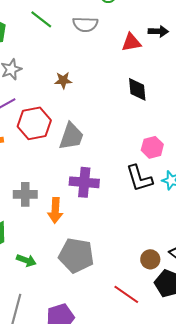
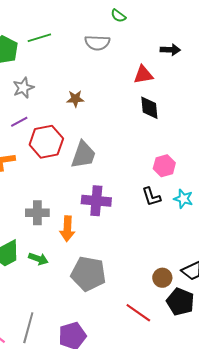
green line: (41, 19) -> (39, 38), moved, turned -55
red triangle: (131, 42) -> (143, 75), moved
black L-shape: (139, 178) -> (151, 197), size x0.7
green arrow: (26, 260) -> (38, 259), moved

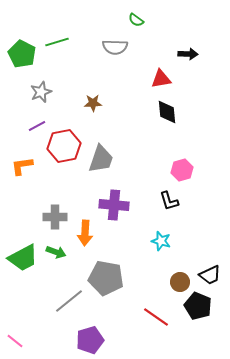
cyan star: (183, 199) -> (161, 241), moved
green arrow: (38, 259) -> (56, 252), moved
gray line: (28, 328) -> (69, 301), moved, turned 36

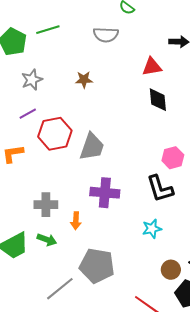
brown star: (93, 103) -> (84, 80), moved
black L-shape: (169, 201) -> (160, 189), size x1.4
orange arrow: (85, 233) -> (76, 221), size x0.7
cyan star: (161, 241) -> (152, 229), turned -30

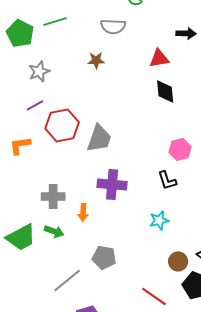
brown star: (84, 80) -> (96, 60), moved
black L-shape: (160, 189) -> (167, 180), size x0.7
gray pentagon: (97, 266) -> (104, 257), size x0.7

